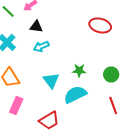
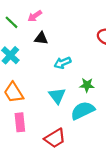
cyan arrow: (41, 46) -> (62, 63), moved
pink rectangle: (16, 106) -> (20, 122), turned -30

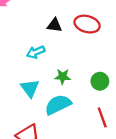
black triangle: (41, 38) -> (54, 25), moved

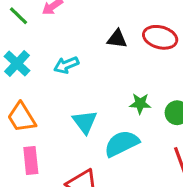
cyan arrow: (36, 52) -> (66, 65), moved
green star: (63, 77) -> (140, 103), moved

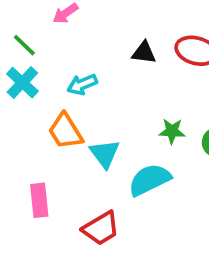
green line: (19, 16) -> (24, 45), moved
orange trapezoid: (22, 117) -> (65, 131), moved

